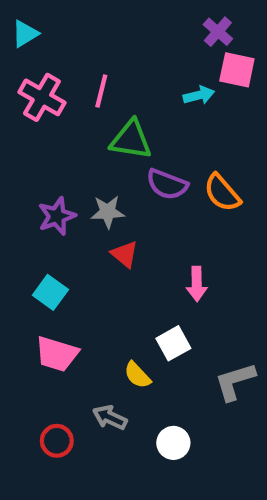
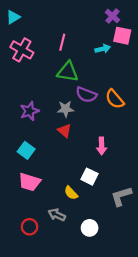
pink line: (101, 91) -> (62, 42), moved
gray star: (108, 212) -> (66, 109), moved
white square: (173, 343) -> (90, 177), turned -35

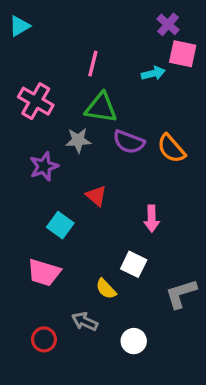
pink cross: (22, 50) -> (36, 101), moved
gray star: (66, 109) -> (78, 140), moved
cyan square: (26, 150) -> (60, 225), moved

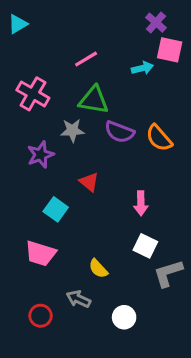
pink line: (93, 64) -> (86, 59), turned 45
white square: (134, 264) -> (145, 246), moved

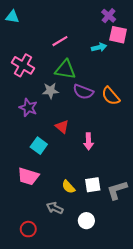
cyan triangle: (18, 24) -> (12, 17), turned 40
purple star: (41, 155) -> (28, 108), turned -30
pink arrow: (141, 203) -> (88, 141), moved
white square: (145, 246) -> (93, 185), moved, turned -35
red circle: (41, 316) -> (28, 229), moved

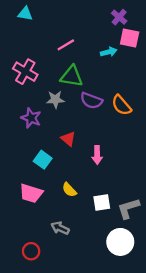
cyan triangle: (12, 17) -> (25, 14), moved
yellow semicircle: (68, 187) -> (69, 190), moved
white circle: (86, 221) -> (120, 242), moved, size x1.5

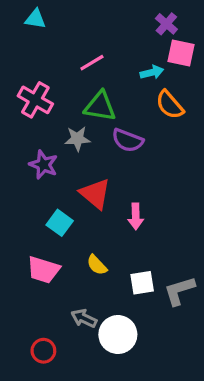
orange semicircle: (121, 105) -> (170, 105), moved
red triangle: (68, 139) -> (95, 194), size x1.5
white circle: (120, 242) -> (118, 335), moved

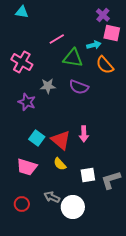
green triangle: (100, 106) -> (73, 58), moved
red triangle: (95, 194) -> (61, 140), moved
red circle: (43, 351) -> (22, 204), moved

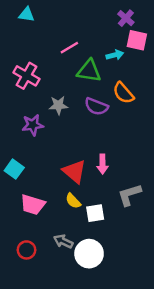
orange semicircle: (105, 65) -> (123, 93), moved
purple star: (27, 102) -> (33, 125), turned -30
cyan square: (37, 138) -> (14, 169), moved
white square: (88, 175) -> (95, 213), moved
gray L-shape: (111, 180) -> (129, 195), moved

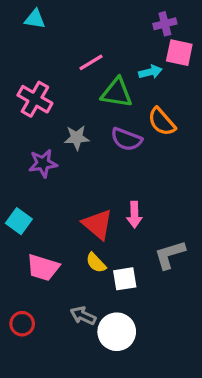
purple cross: (126, 18) -> (165, 24), turned 35
red circle: (26, 250) -> (22, 324), moved

